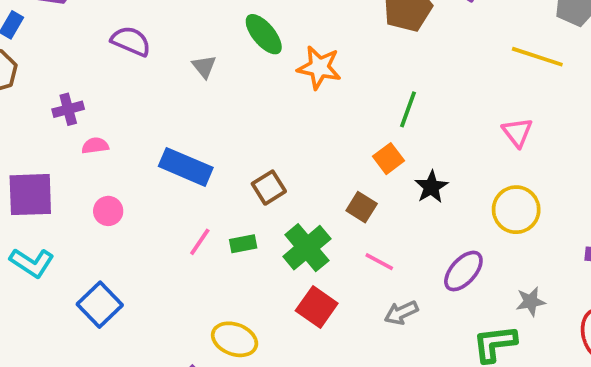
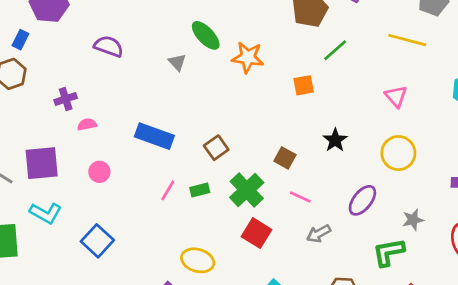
gray triangle: (204, 67) -> (177, 62), moved
green line: (408, 109) -> (335, 50), moved, turned 32
orange square: (389, 159) -> (304, 85), moved, turned 30

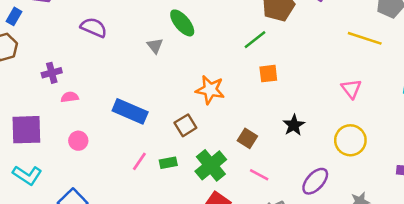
green line: (335, 50) -> (255, 40), moved
orange star: (248, 57) -> (210, 90), moved

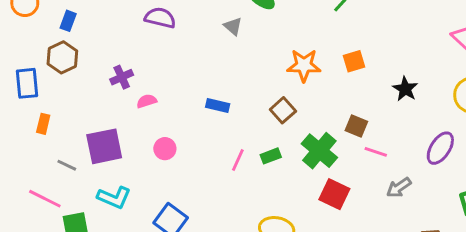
orange square: (268, 74) -> (354, 61), moved
blue rectangle: (130, 111) -> (218, 105), size x0.6
brown square: (247, 138) -> (356, 126), moved

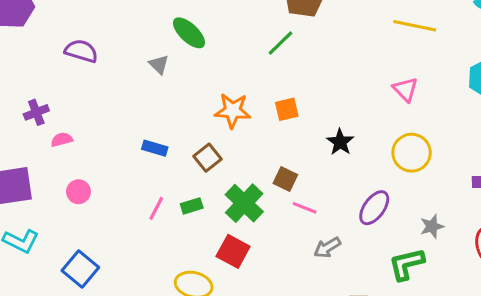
blue rectangle: (218, 105) -> (155, 148), moved
red square: (334, 194) -> (233, 251), moved

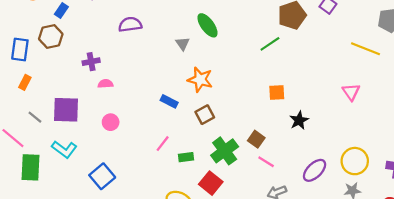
purple semicircle: (81, 51) -> (130, 24), turned -35
orange square: (287, 109) -> (277, 93), moved
orange star: (233, 111) -> (200, 80), moved
yellow circle: (412, 153) -> (355, 161), moved
green rectangle: (192, 206) -> (186, 157), moved

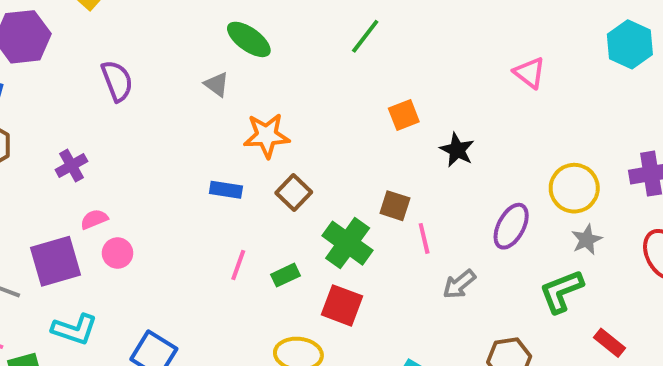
purple semicircle: (130, 24) -> (117, 81), turned 95
pink semicircle: (105, 84) -> (94, 219), moved
pink circle: (111, 122) -> (117, 253), moved
pink line: (266, 162) -> (424, 238), turned 63

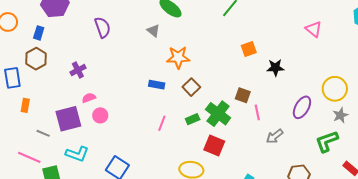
black star: (457, 150) -> (275, 68), turned -30
green rectangle: (285, 275) -> (193, 119), moved

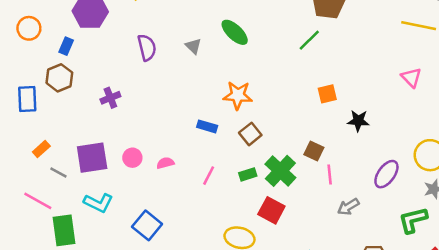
gray triangle: (153, 31) -> (193, 46), moved
pink semicircle: (89, 98) -> (165, 163), moved
orange rectangle: (25, 105) -> (41, 149), moved, turned 32

